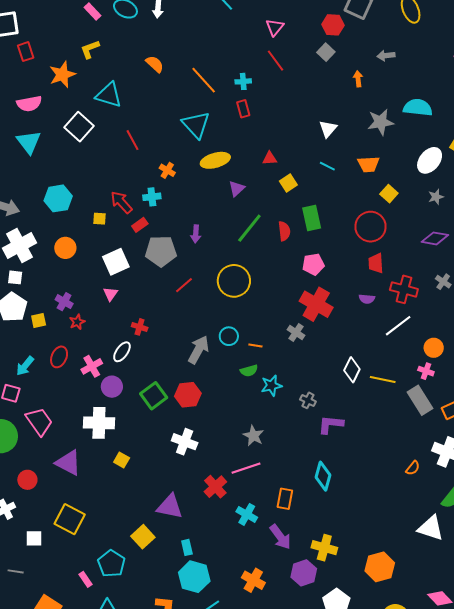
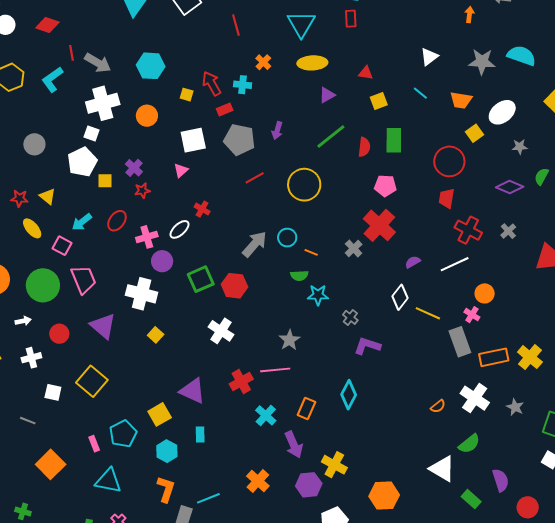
white ellipse: (430, 160) -> (502, 112), moved
purple semicircle: (367, 299) -> (413, 262), moved, turned 133
cyan hexagon: (194, 577) -> (167, 451), moved, size x0.7

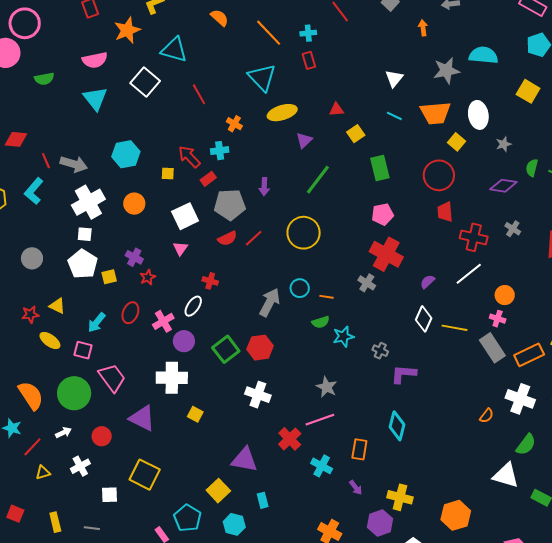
orange trapezoid: (461, 100) -> (435, 113), size x1.4
white ellipse: (502, 112) -> (478, 115), turned -48
red semicircle: (364, 147) -> (227, 238), moved, turned 72
purple arrow: (294, 445) -> (356, 488), size x0.6

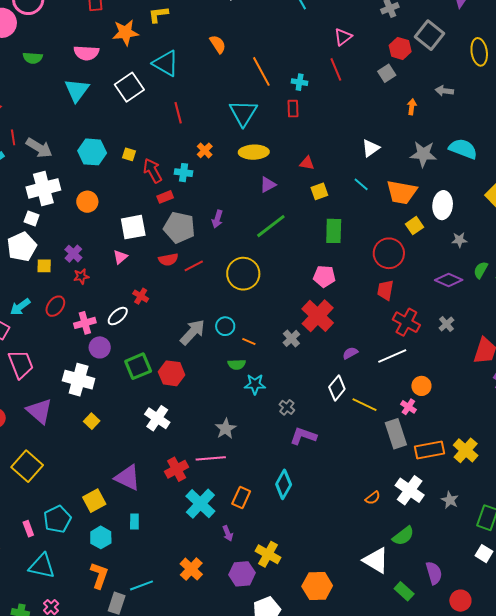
yellow square: (168, 174) -> (129, 154), moved
cyan cross: (322, 466) -> (200, 504), size x1.4

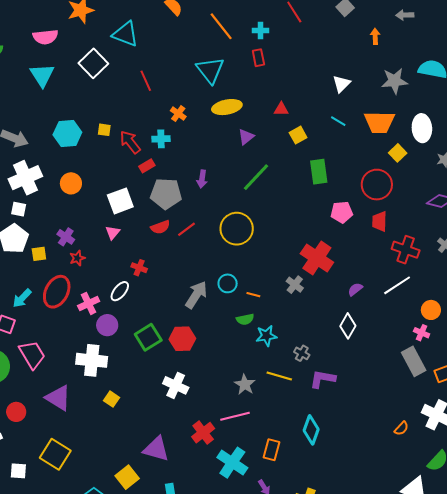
pink pentagon: (324, 276) -> (342, 212), moved
red ellipse: (55, 306) -> (57, 292), size x1.5
yellow line: (364, 405) -> (279, 376), moved

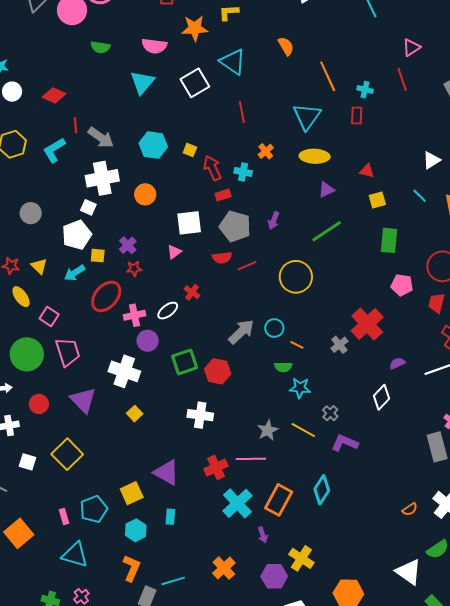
cyan arrow: (22, 298) -> (75, 273), moved
white cross: (176, 385) -> (200, 415), turned -30
orange rectangle: (272, 450) -> (279, 500), size x1.4

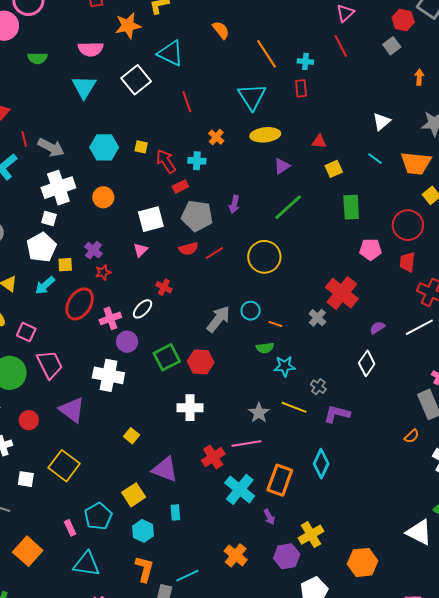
yellow square: (135, 414) -> (132, 436), moved
orange semicircle: (410, 509) -> (412, 436), moved
yellow cross: (301, 558) -> (311, 535), turned 35

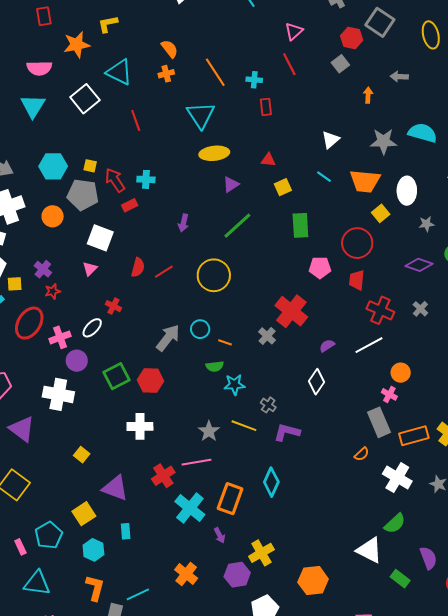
red rectangle: (301, 88) -> (266, 107), moved
orange cross: (216, 137) -> (166, 74), moved, turned 35
gray pentagon: (197, 216) -> (83, 195), moved
white square: (151, 219) -> (100, 238), turned 36
red semicircle: (188, 249) -> (138, 267), turned -60

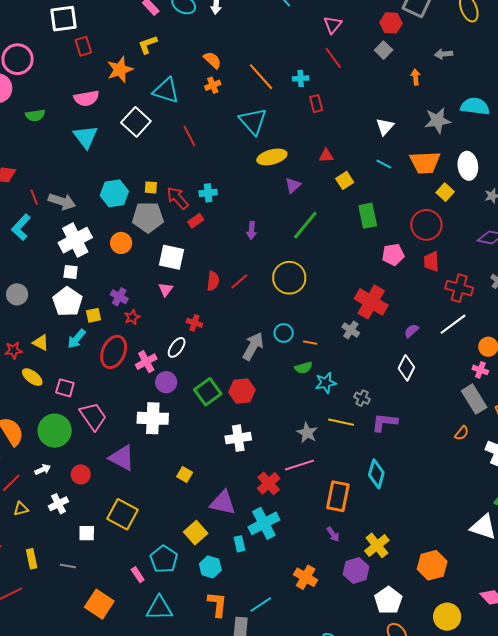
cyan cross: (190, 508) -> (264, 523), moved, turned 32

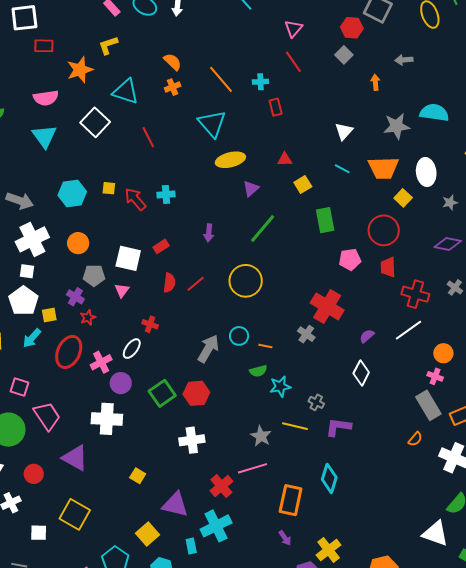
red rectangle: (83, 46) -> (44, 46), turned -72
gray pentagon: (148, 217) -> (94, 275), moved, size x0.7
red rectangle: (196, 221) -> (161, 246), moved

